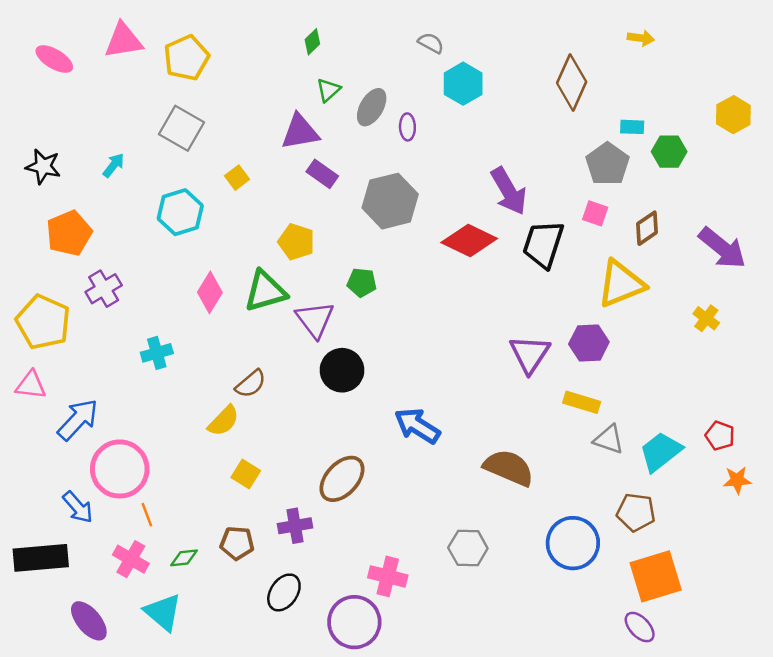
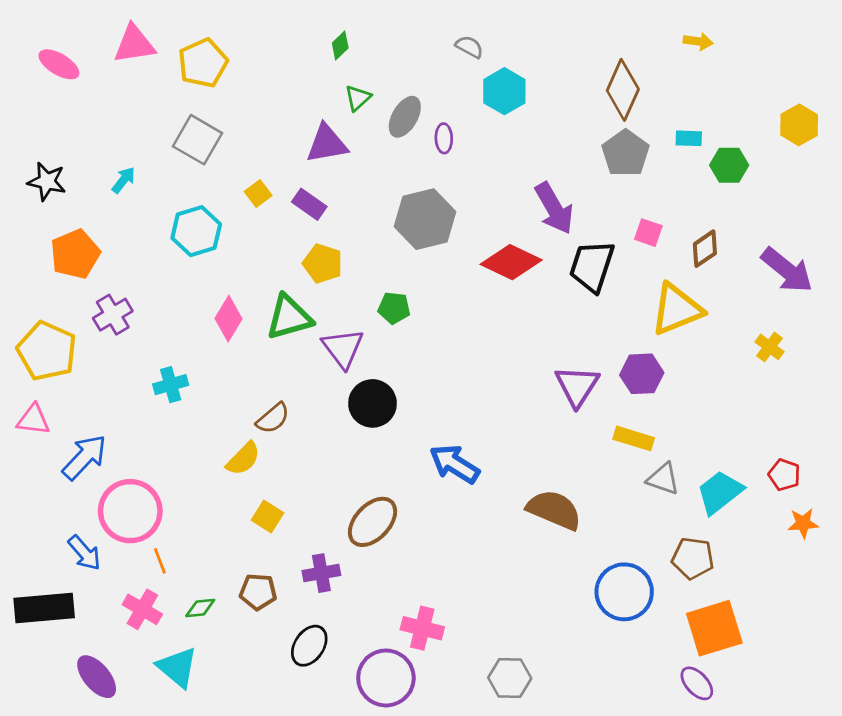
gray pentagon: (607, 164) -> (626, 153), moved
purple rectangle: (322, 174) -> (309, 204), moved
gray hexagon: (468, 548) -> (510, 678), moved

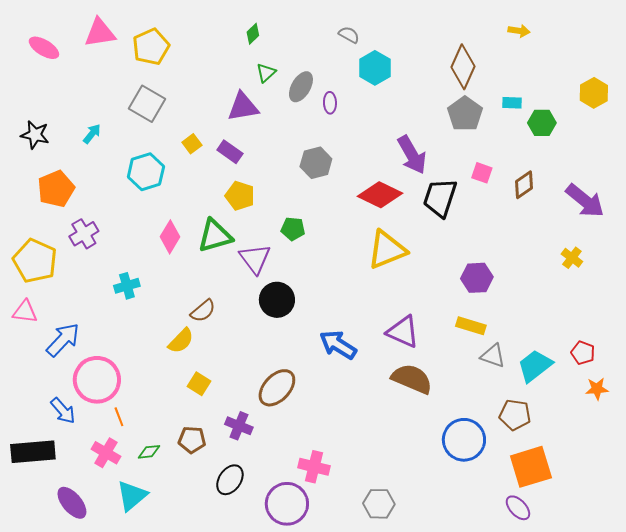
gray hexagon: (425, 219) -> (316, 163), size x0.7
yellow triangle: (677, 309) -> (387, 250), moved
purple triangle: (577, 386) -> (403, 332), moved, turned -39
purple cross: (321, 573) -> (239, 426), turned 32
cyan triangle: (177, 667) -> (132, 496), turned 40

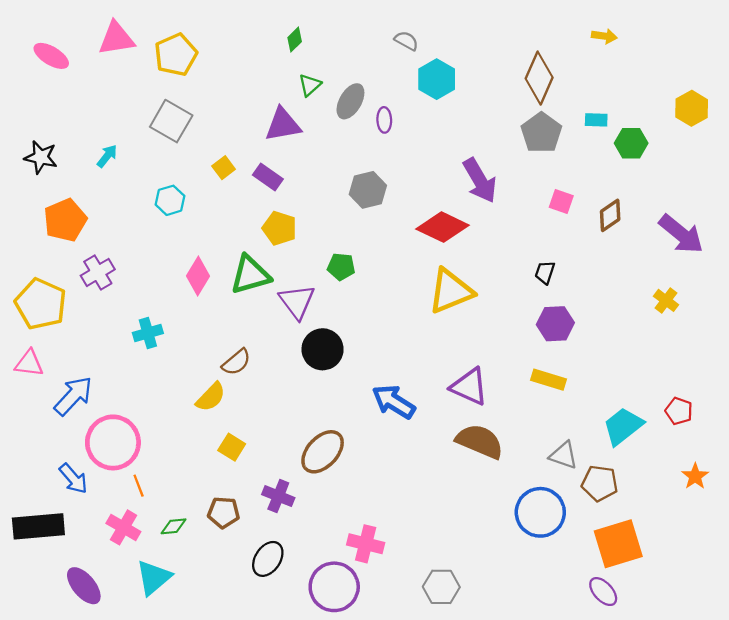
cyan hexagon: (146, 172) -> (170, 200), size x0.7
black trapezoid: (440, 198) -> (545, 272), moved, size x0.5
gray triangle: (493, 356) -> (564, 455), moved
orange star: (597, 389) -> (695, 476), moved, turned -30

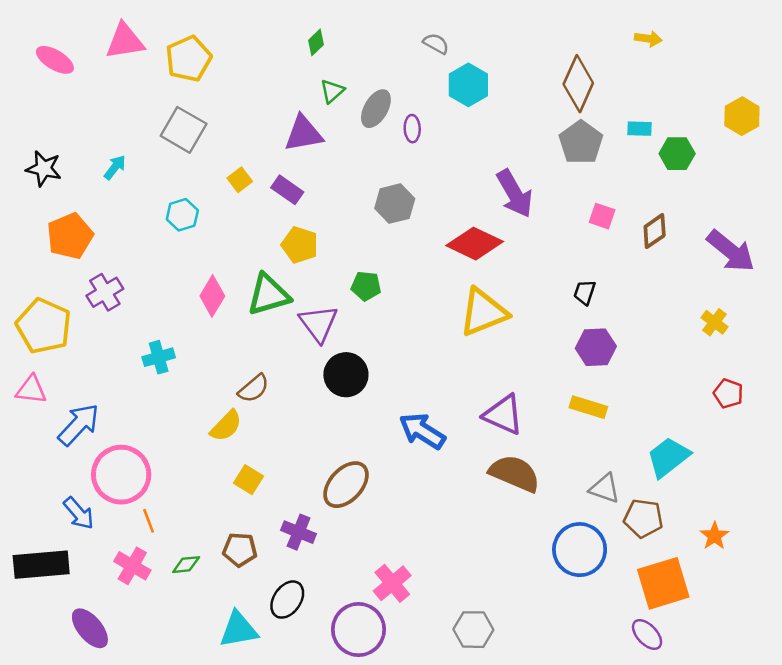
red pentagon: (679, 411) -> (728, 393), moved
orange star: (695, 476) -> (714, 536), moved
pink cross: (366, 544) -> (392, 583), turned 36
cyan triangle: (154, 578) -> (239, 630), moved, turned 30

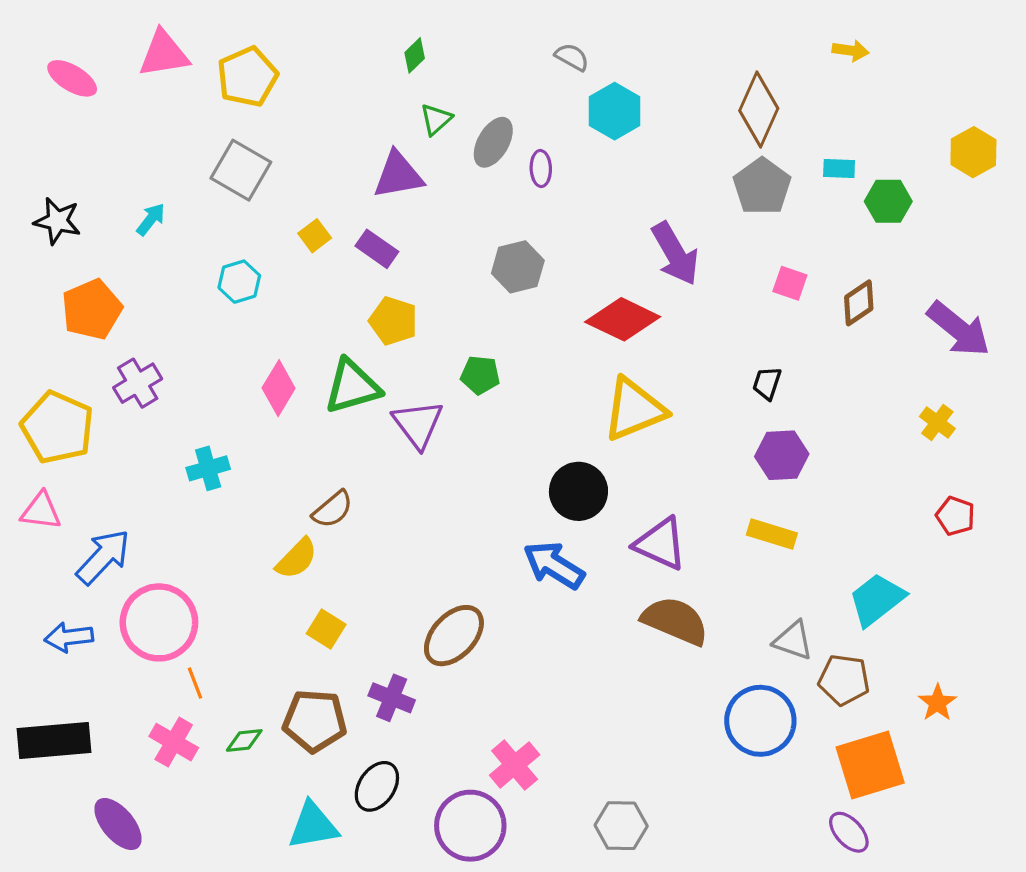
black circle: (346, 375) -> (578, 491), moved
blue arrow: (79, 513) -> (69, 637), moved, turned 124
brown pentagon: (240, 550) -> (315, 721), size x1.4

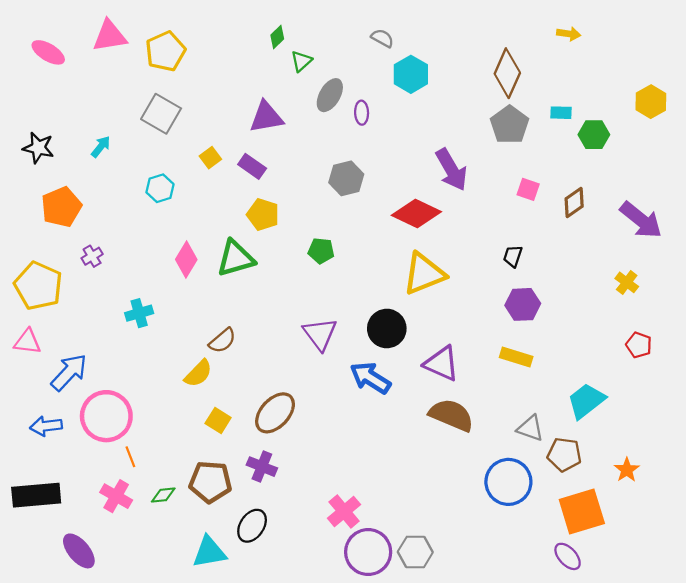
green triangle: (436, 119) -> (301, 61), moved
purple cross: (138, 383) -> (92, 256), size x0.7
purple triangle: (418, 424) -> (320, 334), moved
brown ellipse: (454, 636) -> (275, 413), moved
purple circle: (470, 826) -> (368, 552), moved

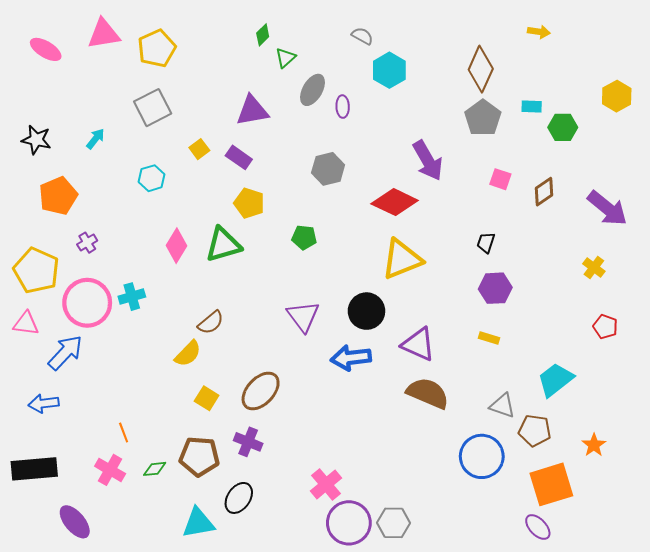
gray square: (161, 114) -> (153, 108), turned 33
yellow rectangle: (516, 357) -> (489, 338), size x0.7
blue arrow: (370, 378) -> (351, 358), turned -39
pink circle: (106, 416) -> (87, 303), moved

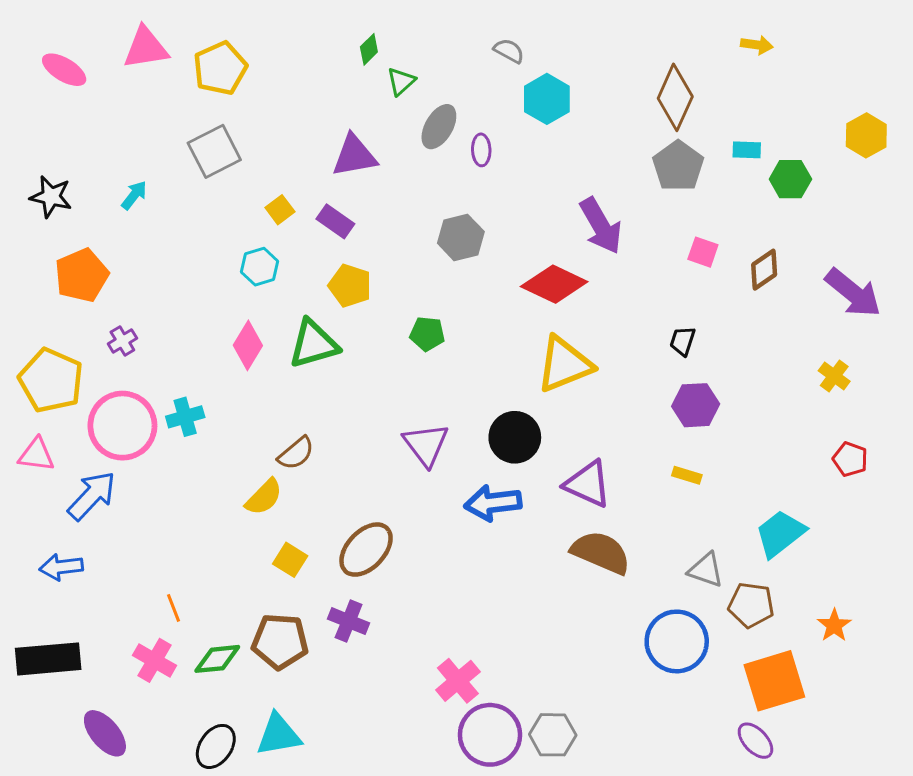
cyan hexagon: (152, 178) -> (260, 267), moved
green diamond: (155, 469) -> (217, 659), size x1.4
black ellipse: (239, 498) -> (216, 746), moved

